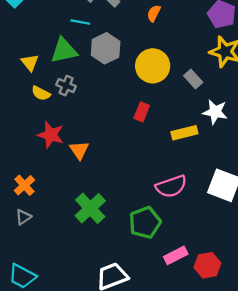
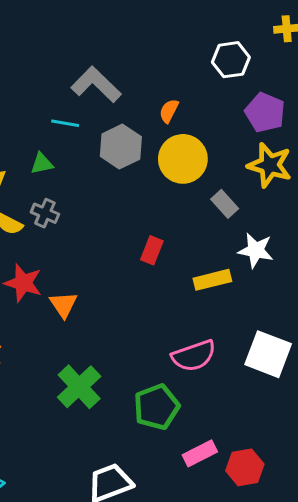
gray hexagon: (106, 48) -> (121, 147), moved
green triangle: (64, 51) -> (42, 164), size x0.6
yellow circle: (153, 66) -> (183, 159), moved

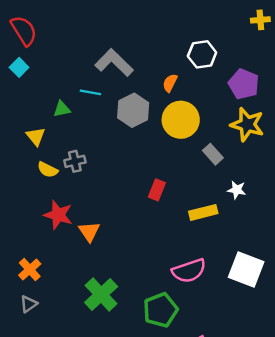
white hexagon: (231, 60) -> (202, 54), moved
green triangle: (42, 164) -> (62, 109), moved
gray cross: (45, 213) -> (75, 161), turned -36
white star: (256, 250) -> (237, 190), size x0.7

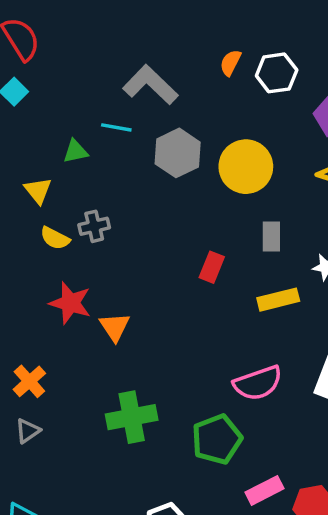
orange semicircle: (170, 83) -> (230, 63), moved
gray rectangle: (213, 154) -> (271, 236), moved, turned 42
green cross: (101, 294) -> (132, 417), turned 32

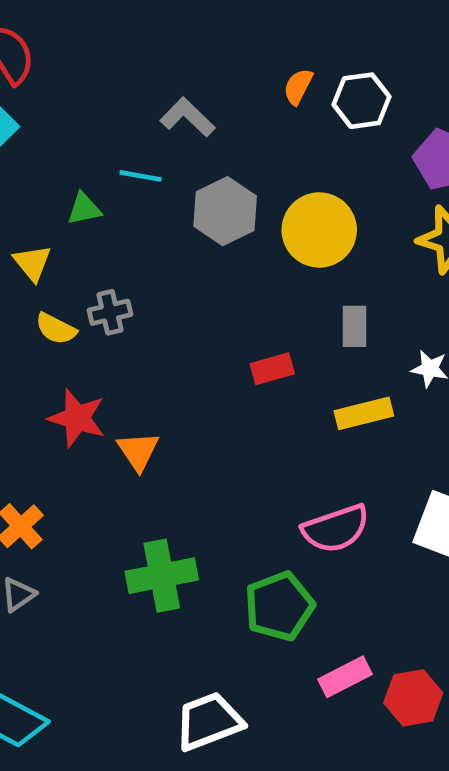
gray L-shape: (150, 85) -> (188, 117), size x0.7
red rectangle: (212, 267) -> (272, 369), turned 52

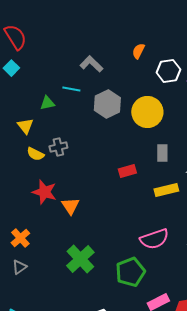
white hexagon: (362, 101) -> (168, 71), moved
green cross: (162, 576) -> (80, 259), turned -32

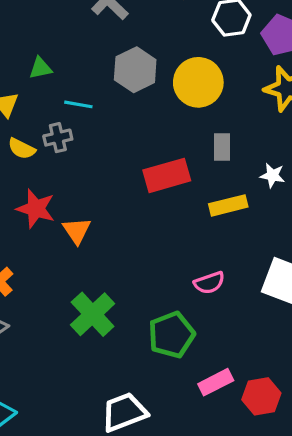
cyan line: (71, 89) -> (78, 104), moved
red rectangle: (127, 171) -> (167, 175), size x1.6
pink semicircle: (154, 239) -> (209, 283), size x0.7

